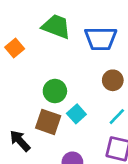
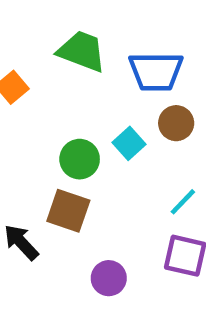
brown circle: (113, 80) -> (176, 123), moved
cyan square: (76, 114) -> (129, 143), moved

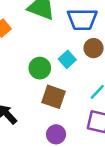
brown square: (68, 211) -> (54, 97), moved

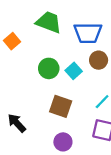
green circle: (40, 68) -> (49, 68), moved

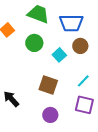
green circle: (49, 68) -> (34, 43), moved

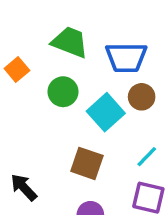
cyan square: (59, 55) -> (106, 112), size x1.5

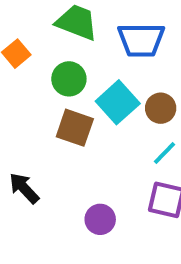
brown circle: (142, 97) -> (161, 108), moved
brown square: (87, 163) -> (75, 128), moved

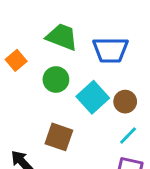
brown square: (75, 128) -> (59, 137), moved

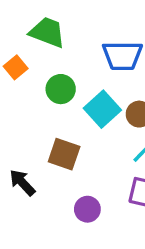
green trapezoid: (62, 37) -> (47, 32), moved

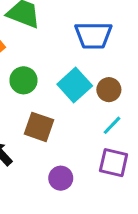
green circle: (61, 89) -> (23, 80), moved

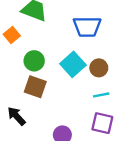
cyan line: (112, 125) -> (101, 95), turned 35
brown square: (39, 127) -> (35, 87), moved

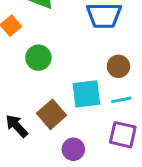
cyan square: (73, 64) -> (86, 94), moved, turned 35
brown square: (35, 87) -> (52, 114), moved, turned 30

